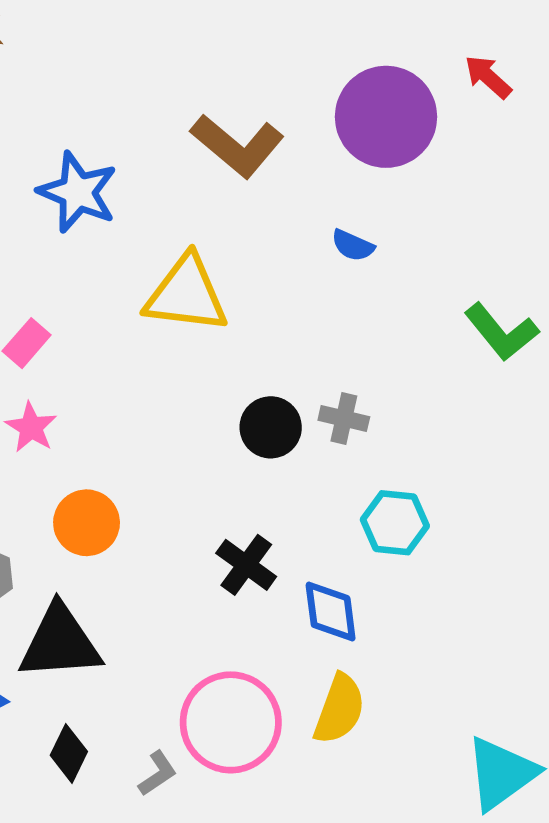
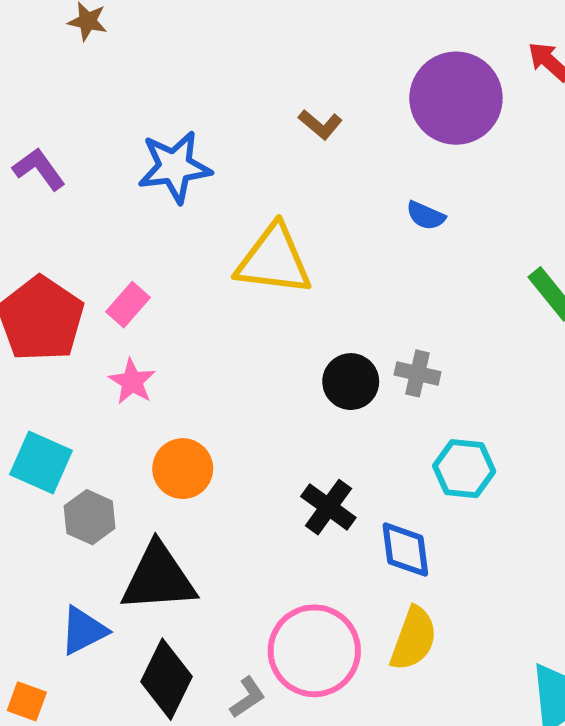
brown L-shape: (237, 146) -> (320, 124), size x0.5
blue star: (78, 192) -> (175, 167), turned -30
black diamond: (69, 753) -> (167, 679), size x1.5

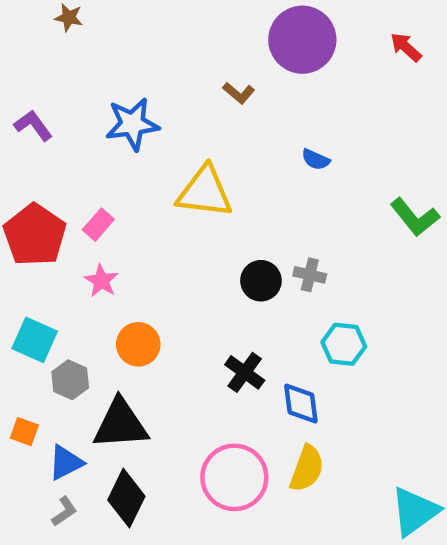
purple circle: (456, 98) -> (302, 40), moved
gray L-shape: (247, 697) -> (64, 511), moved
orange square: (27, 701) -> (24, 432), moved

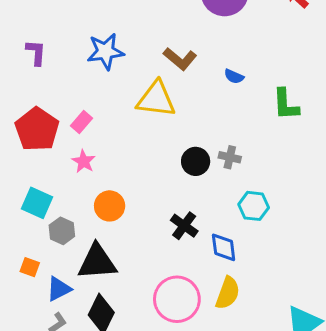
brown L-shape: (239, 93) -> (180, 59), moved, size x1.5
purple L-shape: (33, 125) -> (36, 53), turned 40
green L-shape: (415, 217) -> (286, 104), moved, turned 36

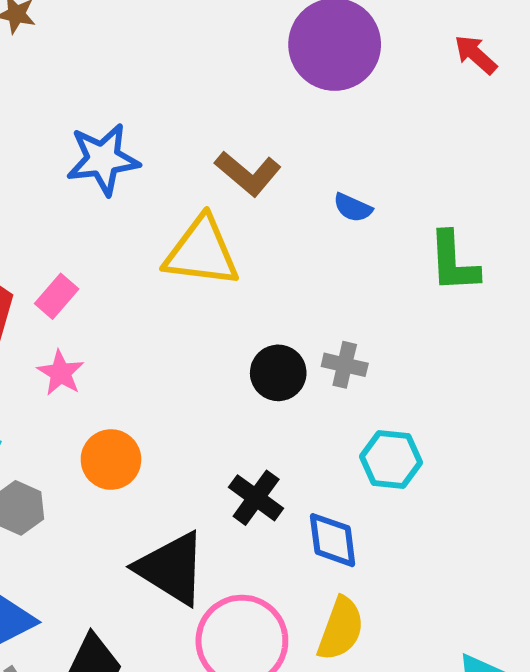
black triangle: (97, 262) -> (171, 568), moved, turned 36

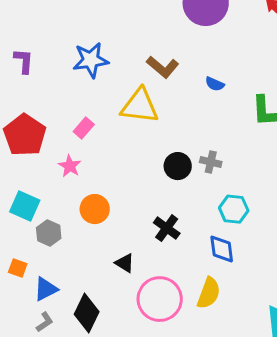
pink rectangle: (57, 296) -> (84, 128), moved
blue diamond: (333, 540) -> (222, 249), moved
black triangle: (171, 568) -> (125, 263), size x0.5

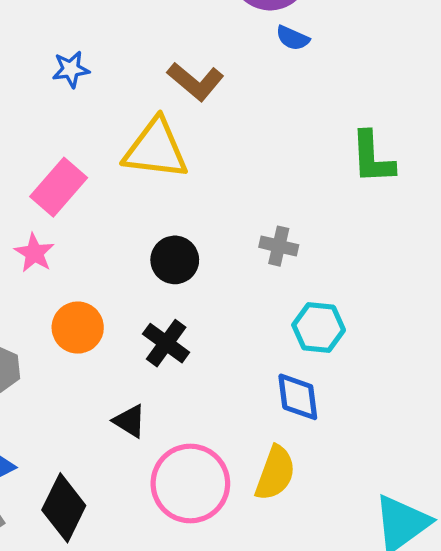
blue star: (91, 60) -> (71, 69), size x0.6
blue semicircle: (215, 84) -> (293, 38), moved
pink rectangle: (84, 128) -> (59, 187), size x1.5
black circle: (178, 166) -> (175, 260), moved
black cross: (167, 228) -> (166, 343), moved

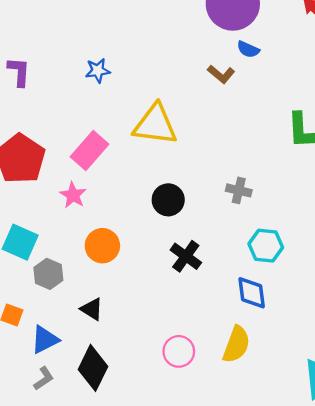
brown L-shape: (196, 81) -> (221, 74), moved, size x0.7
black cross: (166, 343) -> (186, 256), moved
black triangle: (130, 421) -> (92, 309), moved
pink circle: (190, 484) -> (179, 351), size x0.6

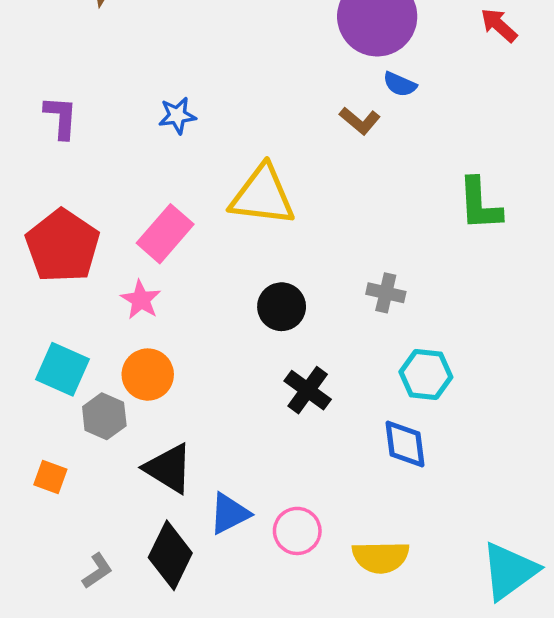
orange circle: (102, 246) -> (148, 375), moved
black triangle: (92, 309) -> (169, 468), size x1.5
blue triangle: (45, 340) -> (229, 514), moved
yellow semicircle: (236, 344) -> (381, 557), moved, turned 69

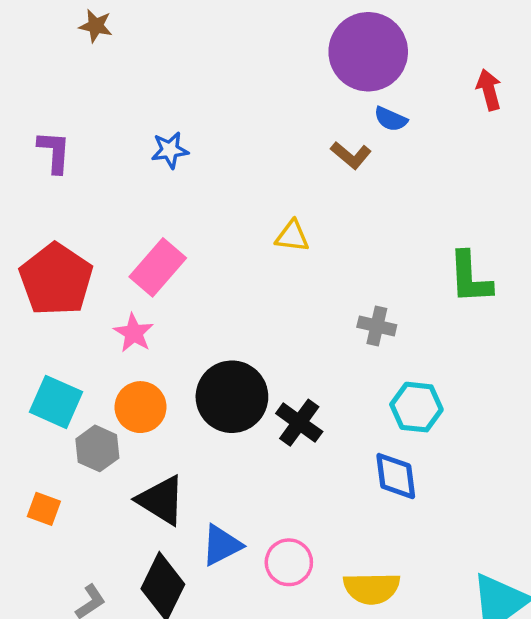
red arrow: (499, 25) -> (489, 90), moved, turned 33
yellow triangle: (262, 195) -> (292, 236), moved, size x0.5
green L-shape: (480, 204) -> (470, 278), moved
black circle: (282, 307) -> (232, 397), moved, size x1.5

